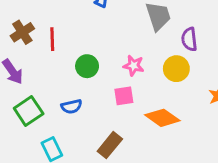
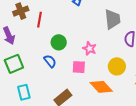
yellow circle: (176, 69) -> (117, 66), moved
blue semicircle: (71, 107) -> (50, 61), moved, turned -128

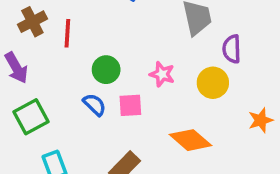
yellow circle: (117, 66) -> (213, 83), moved
pink square: (79, 67) -> (130, 105), moved

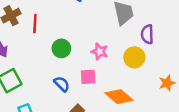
blue semicircle: (94, 105) -> (62, 84), moved
pink square: (130, 105) -> (88, 77), moved

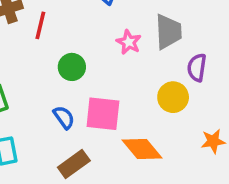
pink star: (100, 52) -> (129, 42), moved
pink square: (88, 77) -> (103, 114), size x1.5

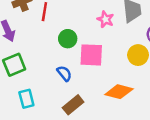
pink square: (103, 114) -> (91, 55), moved
orange diamond: (142, 149) -> (119, 92), turned -32

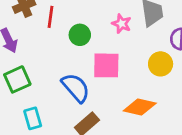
green circle: (68, 39) -> (80, 35), moved
blue semicircle: (64, 73) -> (76, 88), size x1.6

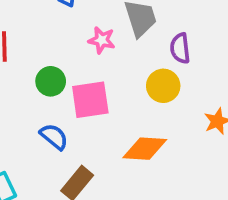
green circle: (80, 35) -> (51, 81), moved
blue semicircle: (76, 88) -> (54, 137), size x0.7

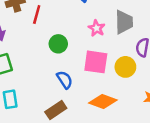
pink square: (90, 100) -> (96, 62), moved
blue semicircle: (54, 137) -> (65, 80), moved

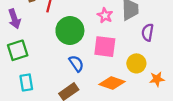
green circle: (58, 44) -> (70, 30), size x1.6
yellow circle: (125, 67) -> (136, 63), moved

